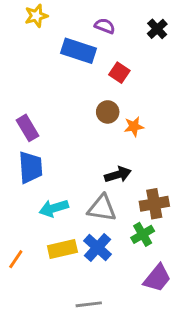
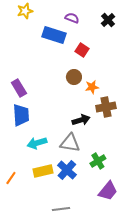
brown cross: (154, 204) -> (106, 107), moved

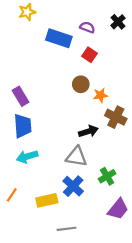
purple semicircle: (72, 18) -> (87, 27), moved
brown cross: (106, 107) -> (116, 117), turned 36
cyan arrow: (37, 143) -> (27, 157), moved
yellow rectangle: (43, 171) -> (47, 200), moved

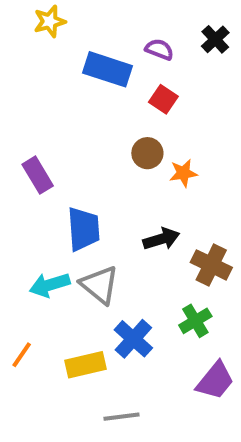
brown cross: (116, 117) -> (211, 265), moved
blue trapezoid: (23, 126) -> (84, 229), moved
gray triangle: (76, 157) -> (100, 285), moved, turned 30

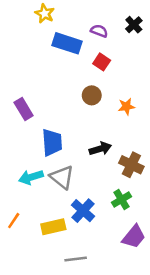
yellow star: (50, 21) -> (45, 14), moved, turned -30
orange star: (183, 173) -> (126, 107), moved

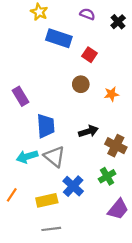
purple semicircle: (99, 31) -> (87, 14), moved
gray line: (76, 259) -> (51, 229), moved

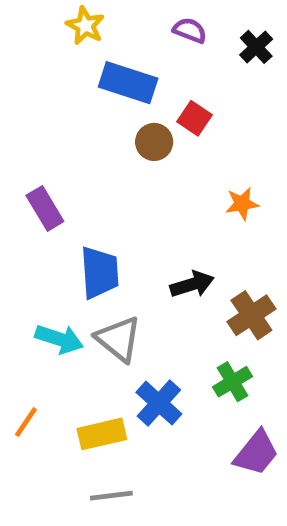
brown circle: (81, 84) -> (154, 142), moved
brown cross: (116, 146) -> (251, 315), turned 30
cyan arrow: (27, 157) -> (59, 339), turned -145

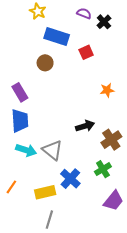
black cross: (256, 47) -> (104, 22), moved
red square: (194, 118) -> (86, 52), turned 32
brown circle: (154, 142) -> (45, 63), moved
blue trapezoid: (100, 272) -> (20, 121), moved
gray line: (111, 496) -> (49, 220), turned -66

